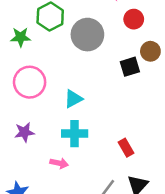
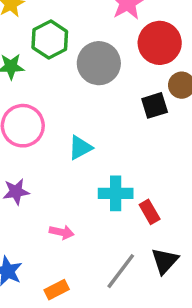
red circle: (134, 19) -> (160, 43), size x1.6
cyan cross: (75, 134) -> (116, 193), moved

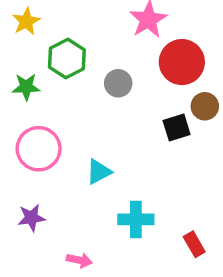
gray circle: (99, 63) -> (118, 83), size x0.6
red rectangle: (150, 212) -> (194, 244), moved

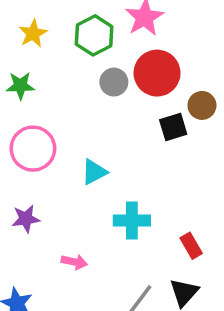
yellow star: (26, 21) -> (33, 33), moved
green hexagon: (67, 59) -> (94, 35), moved
red circle: (182, 62) -> (157, 73), moved

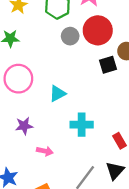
purple star: (26, 219) -> (24, 126), moved

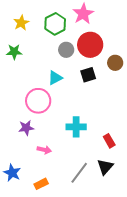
black square: (108, 65) -> (88, 75), moved
pink circle: (18, 79) -> (38, 101), moved
cyan triangle: (57, 94) -> (55, 78), moved

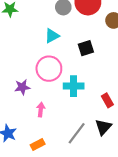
black square: (88, 75) -> (86, 48), moved
pink circle: (38, 101) -> (49, 69), moved
pink arrow: (44, 150) -> (41, 110), turned -96

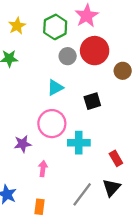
orange rectangle: (38, 145) -> (40, 207), turned -56

